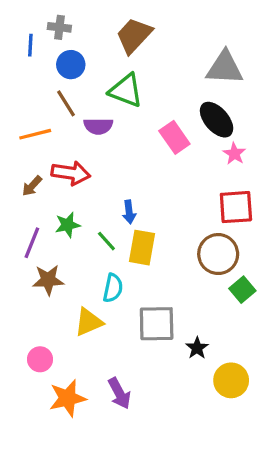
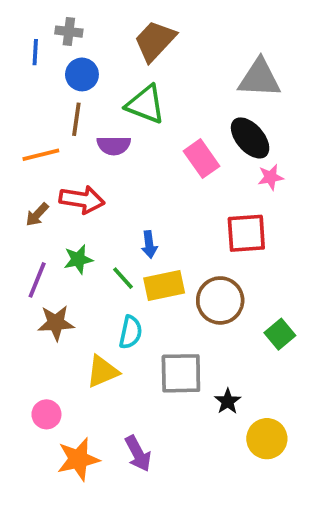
brown line: (66, 103) -> (76, 119), turned 40
pink star: (234, 154) -> (271, 177), turned 30
red square: (236, 207) -> (246, 233), moved
yellow rectangle: (142, 248) -> (164, 286), turned 68
brown circle: (218, 254) -> (220, 300), moved

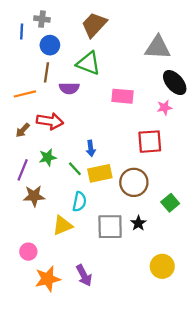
black ellipse: (250, 138) -> (175, 83), moved
pink rectangle: (202, 159) -> (123, 96), turned -50
black star: (228, 401) -> (138, 223), moved

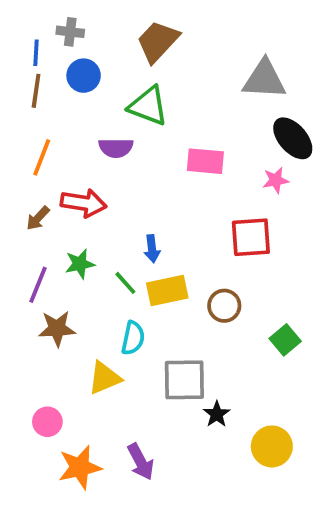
brown line: (47, 72) -> (36, 91), moved
orange line: (25, 94) -> (42, 157), turned -55
brown circle: (134, 182) -> (224, 306), size x0.7
black star: (138, 223) -> (217, 414), moved

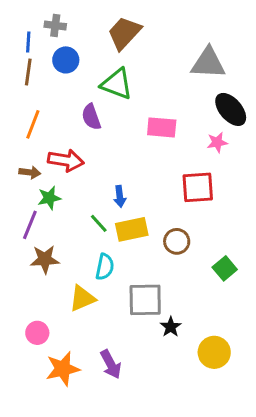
purple semicircle: (116, 148) -> (91, 117), turned 70
brown arrow: (38, 218) -> (30, 172), turned -126
green star: (80, 264) -> (49, 198), moved

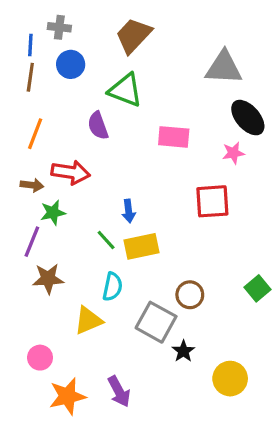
brown circle: (177, 241) -> (190, 295), moved
green square: (225, 268) -> (258, 288), moved
gray square: (145, 300) -> (156, 322), turned 30

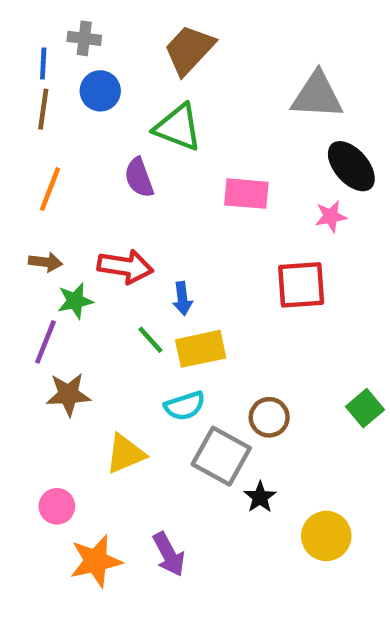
red arrow: (71, 172) -> (125, 267), moved
cyan semicircle: (113, 287) -> (185, 406), moved, turned 60

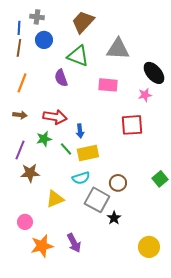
gray triangle: (317, 95) -> (118, 49), moved
green star: (75, 301) -> (44, 139), moved
yellow circle: (326, 536) -> (149, 247), moved

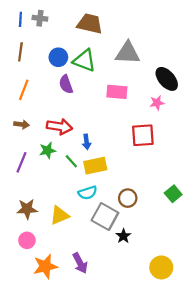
brown trapezoid: (83, 22) -> (90, 24), turned 60
blue line: (19, 28) -> (20, 19), moved
blue circle: (44, 40) -> (58, 57), moved
brown star: (30, 173) -> (27, 209), moved

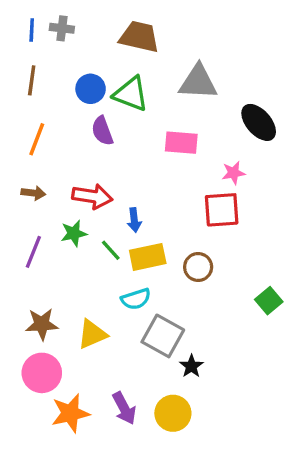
pink star: (157, 103) -> (233, 173), moved
brown circle: (128, 198) -> (198, 267), moved
pink circle: (27, 240) -> (42, 373), size x1.5
yellow circle: (161, 267) -> (173, 413), moved

